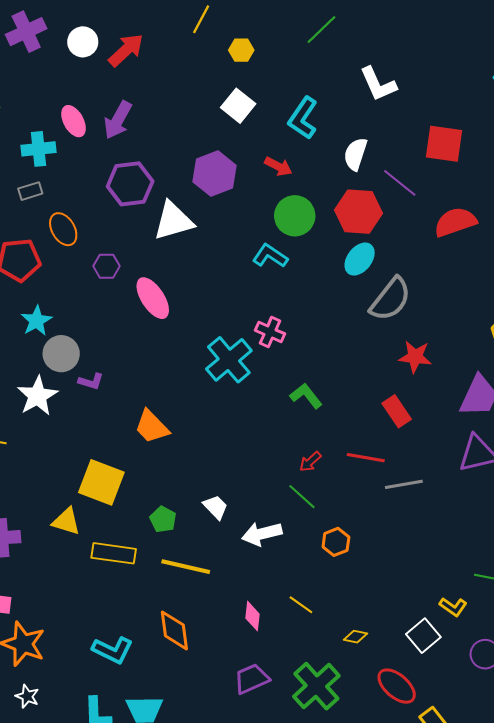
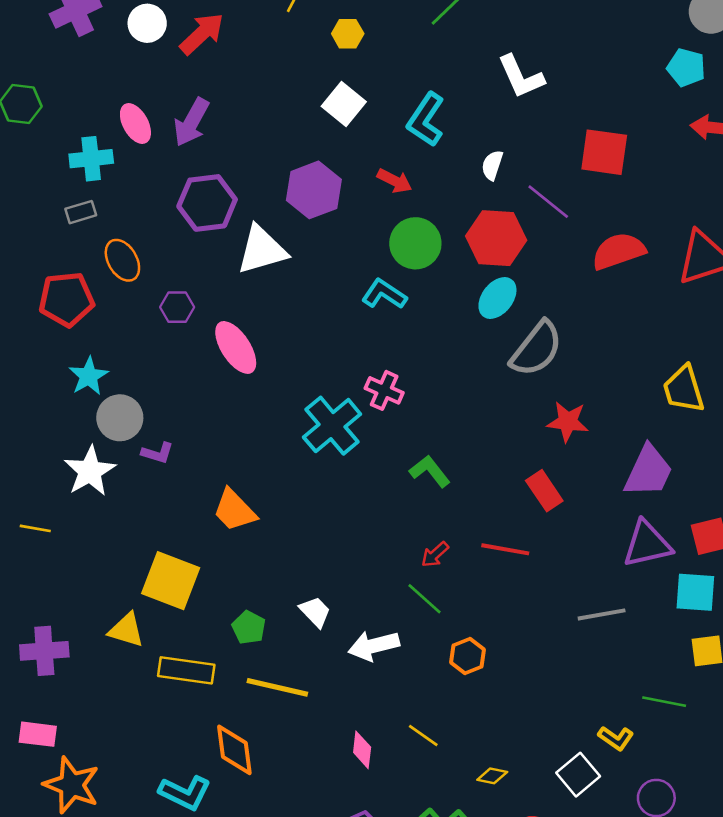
white semicircle: (355, 154) -> (492, 165), size x0.7
gray line: (404, 484) -> (602, 614), moved
orange diamond: (174, 630) -> (234, 750), moved

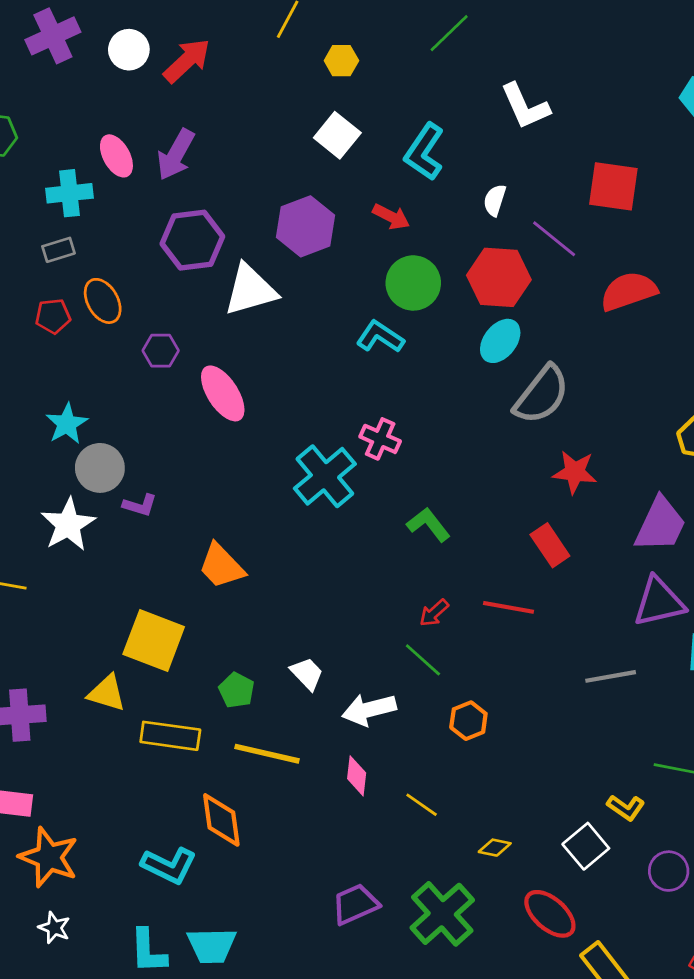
red pentagon: (66, 299) -> (53, 316), moved, size x0.6
pink diamond: (362, 750) -> (357, 776), moved

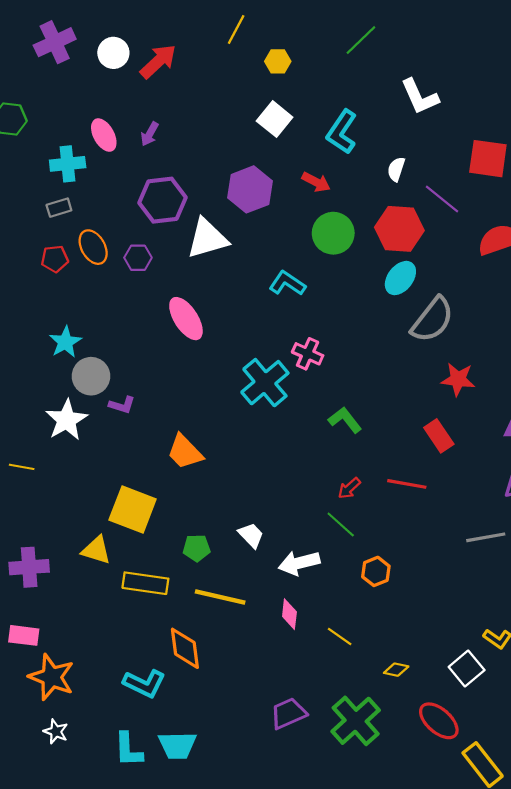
purple arrow: (176, 155) -> (150, 134), size x0.6
cyan L-shape: (380, 337) -> (287, 283), moved
purple hexagon: (161, 351) -> (138, 258), moved
green pentagon: (237, 690) -> (197, 548), turned -30

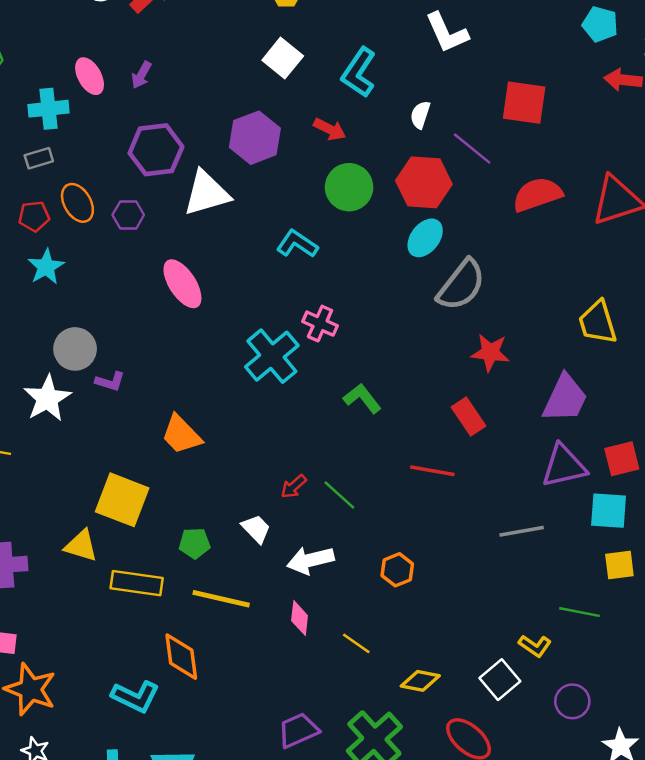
cyan star: (65, 342) -> (46, 267), moved
red arrow: (349, 488) -> (294, 487), moved
green line: (341, 524) -> (339, 495), moved
yellow diamond: (396, 670) -> (420, 681), size x1.4

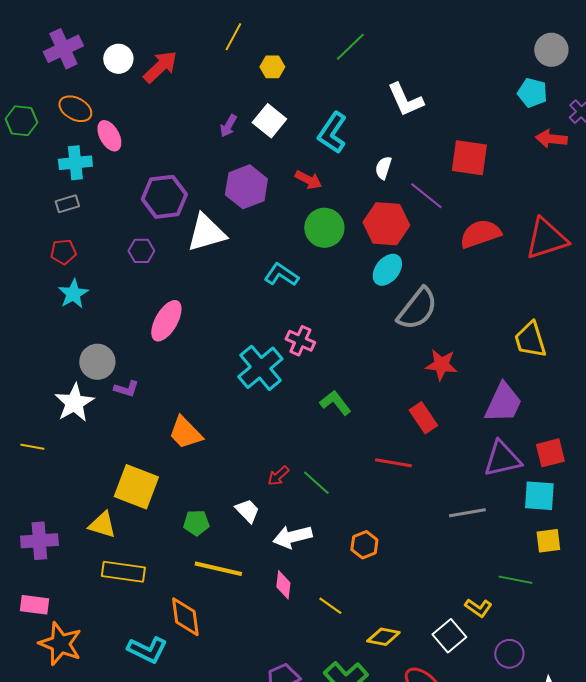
purple arrow: (141, 75) -> (228, 126), moved
orange ellipse: (77, 203) -> (75, 109), moved, turned -32
pink ellipse: (182, 284) -> (166, 321), moved, turned 63
yellow rectangle: (137, 583) -> (123, 572), moved

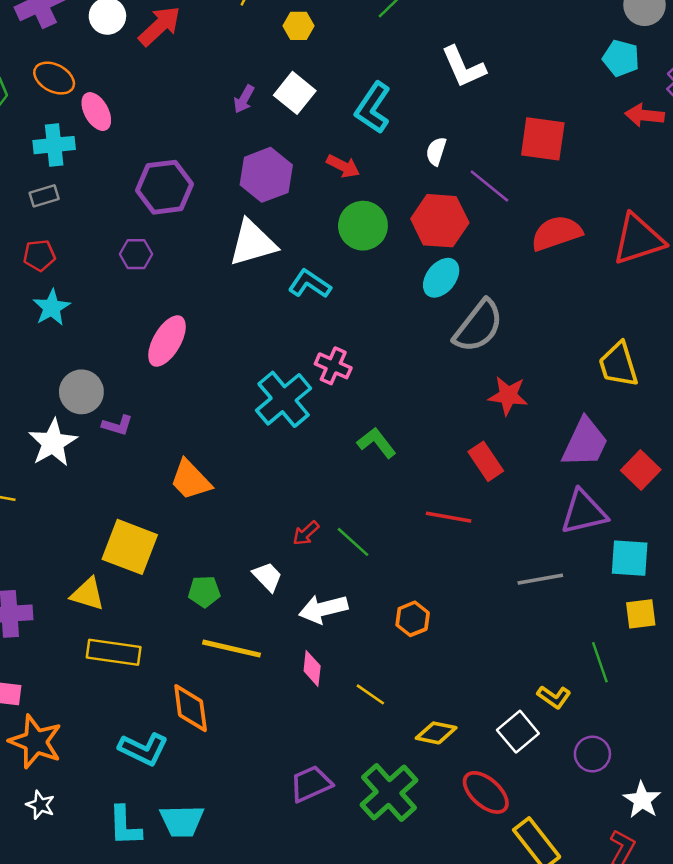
white triangle: (206, 233) -> (253, 243), moved
red square: (550, 453) -> (641, 470), moved, turned -32
green line: (515, 580) -> (600, 662), turned 60

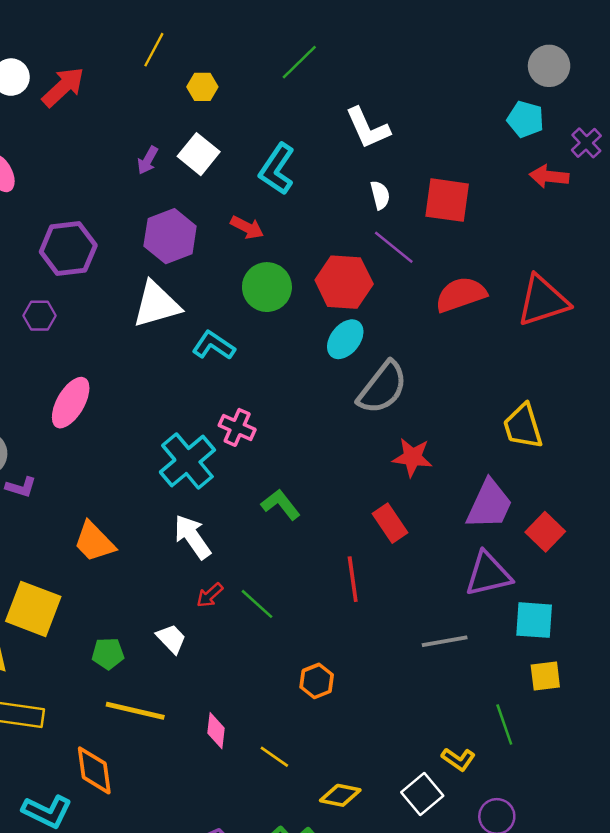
white semicircle: (436, 151) -> (380, 195), moved, turned 148
red line: (449, 517) -> (353, 579), turned 72
white arrow: (323, 609) -> (192, 537), moved, turned 69

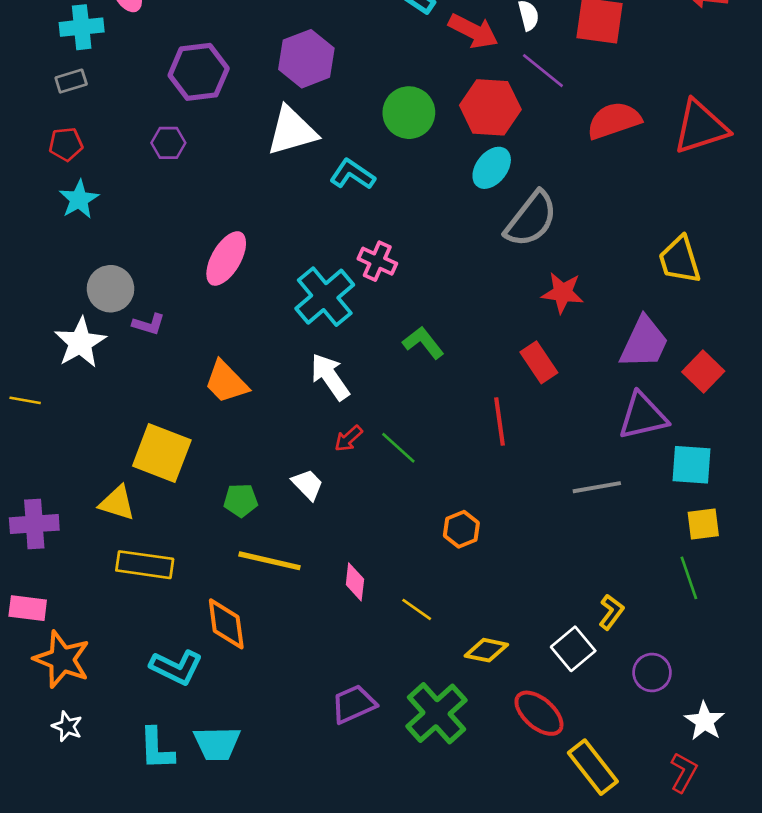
red arrow: (247, 227) -> (473, 31), moved, size x1.4
pink ellipse: (71, 403) -> (226, 258), moved
green line: (504, 724) -> (689, 578), moved
yellow L-shape: (458, 759) -> (611, 612), turned -88

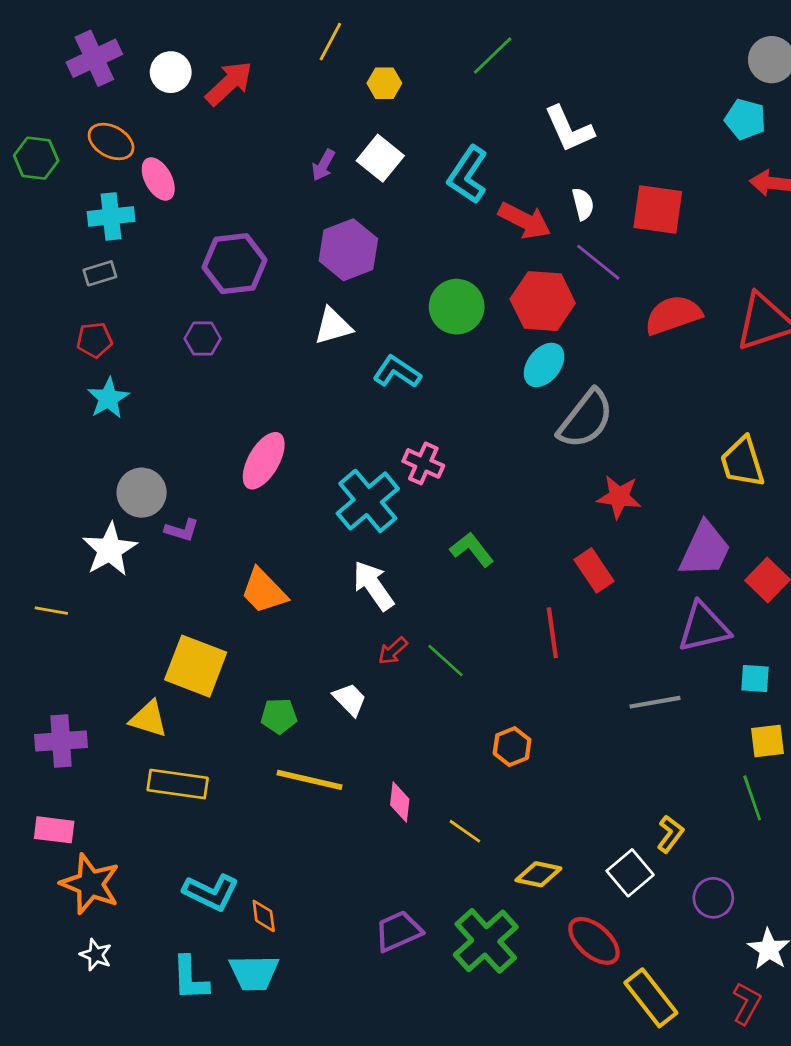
white triangle: (292, 131) -> (333, 326), size x0.7
cyan square: (691, 465) -> (755, 679), size x0.7
orange diamond: (226, 624) -> (264, 916), moved, size x0.6

